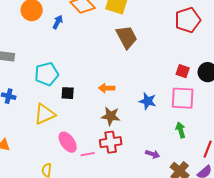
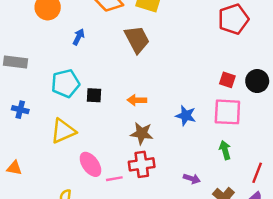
blue arrow: (58, 22) -> (79, 37), moved
brown trapezoid: (127, 37) -> (137, 39), moved
black square: (68, 93) -> (94, 95), moved

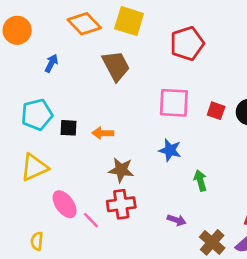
red pentagon: (233, 19) -> (187, 43), moved
orange arrow: (137, 100) -> (103, 133), moved
pink square: (227, 112) -> (174, 103), moved
green arrow: (225, 150) -> (200, 181), moved
pink line: (114, 179) -> (91, 220), turned 56

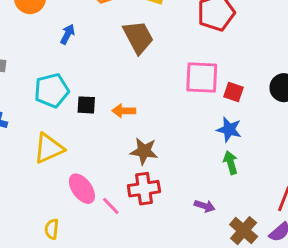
red square: (216, 111) -> (233, 92), moved
blue star: (170, 150) -> (229, 129), moved

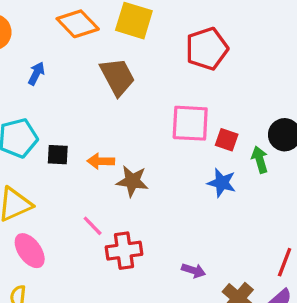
brown star: (144, 151) -> (132, 181), moved
green arrow: (231, 163) -> (260, 160), moved
pink ellipse: (82, 189) -> (30, 251), moved
pink line: (111, 206) -> (93, 226), moved

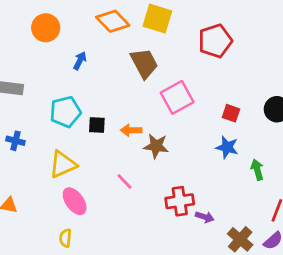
pink square: (190, 123) -> (177, 97), moved, turned -32
green arrow: (260, 160) -> (257, 170), moved
red cross: (124, 251) -> (180, 201), moved

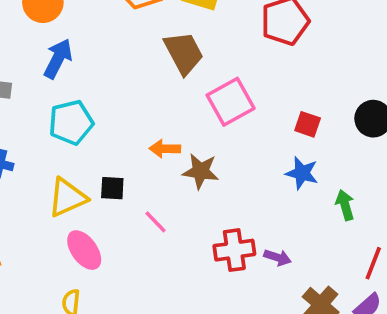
blue arrow: (80, 61) -> (58, 59), moved, size x1.5
black square: (97, 125) -> (112, 188), moved
purple arrow: (205, 217) -> (277, 258), moved

